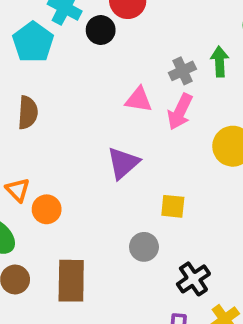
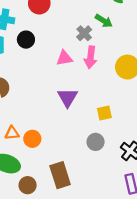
black circle: (101, 30) -> (26, 40), moved
green arrow: (220, 62) -> (104, 21), turned 144
orange triangle: (18, 190) -> (12, 133), turned -32

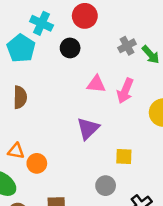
gray cross: (84, 33) -> (127, 46), moved
black circle: (26, 40) -> (70, 48), moved

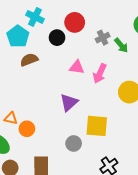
red circle: (85, 16) -> (75, 22), moved
brown semicircle: (20, 97) -> (29, 60), moved, turned -114
yellow square: (124, 156) -> (97, 126), size x1.6
gray circle: (106, 186) -> (74, 143), moved

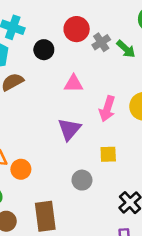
red circle: (75, 22) -> (77, 29), moved
pink arrow: (100, 73) -> (107, 109), moved
yellow square: (97, 126) -> (108, 154), size x0.6

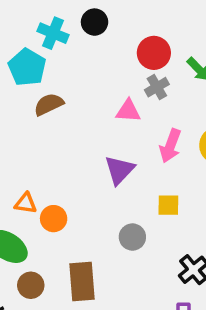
red circle: (77, 29) -> (154, 53), moved
gray cross: (101, 42) -> (157, 87), moved
black circle: (44, 50) -> (95, 22), moved

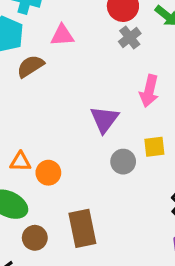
pink triangle: (128, 111) -> (62, 35), moved
gray circle: (132, 237) -> (123, 162), moved

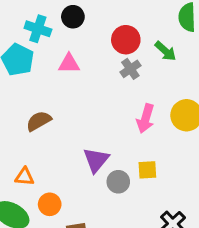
brown semicircle: (30, 66) -> (39, 121), moved
purple triangle: (104, 119) -> (96, 160), moved
orange circle: (48, 173) -> (50, 204), moved

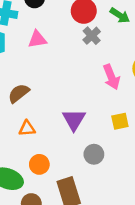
pink arrow: (146, 119) -> (111, 77), turned -30
orange triangle: (25, 177) -> (27, 128), moved
gray circle: (118, 182) -> (94, 154), moved

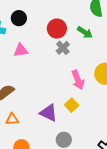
purple triangle: (74, 120) -> (49, 113), turned -36
yellow square: (120, 121) -> (72, 105), moved, turned -32

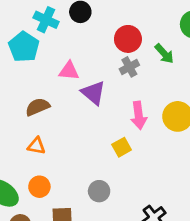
pink triangle: (21, 50) -> (69, 71), moved
purple triangle: (49, 113) -> (93, 93), moved

